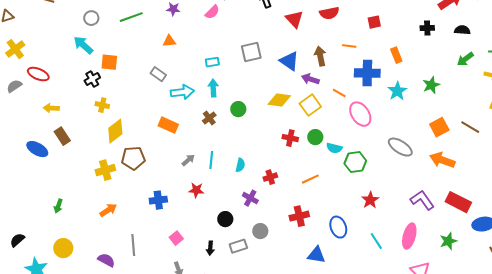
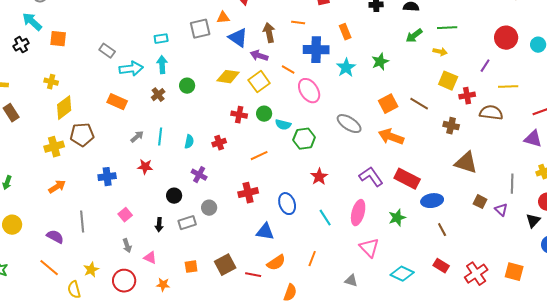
orange triangle: (169, 41) -> (223, 18), moved
black cross: (92, 79) -> (21, 45), moved
red cross: (270, 177) -> (219, 143), moved

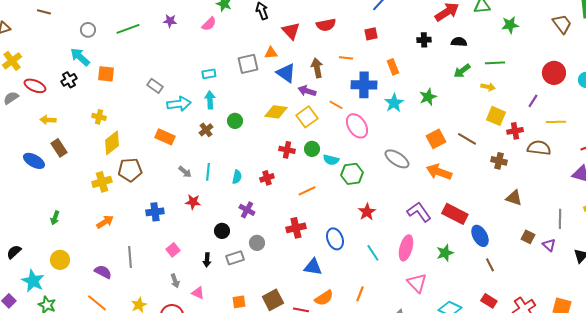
gray arrow: (137, 137) -> (185, 172), turned 80
brown triangle: (466, 163) -> (514, 198), size x0.7
blue ellipse: (432, 201) -> (480, 236), turned 70

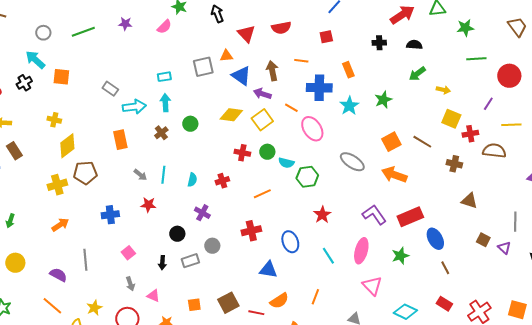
green line: (495, 63) -> (476, 59), moved
orange rectangle: (165, 137) -> (120, 140), turned 54
red rectangle: (455, 214) -> (410, 217), turned -50

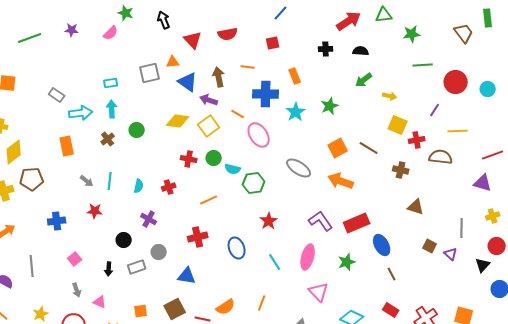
blue triangle: (268, 270) -> (187, 276), moved

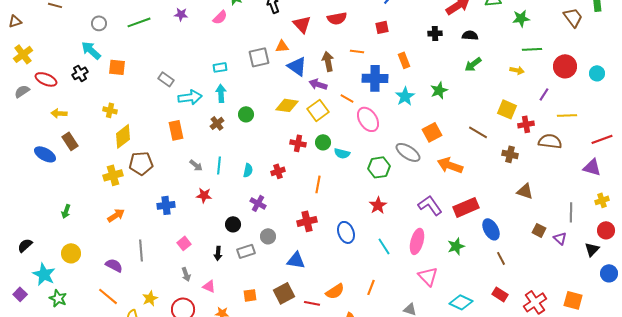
yellow arrow: (390, 96) -> (517, 70), moved
orange square: (338, 148) -> (432, 132), moved
green hexagon: (254, 183) -> (379, 167), moved
orange line: (209, 200) -> (318, 184), turned -54

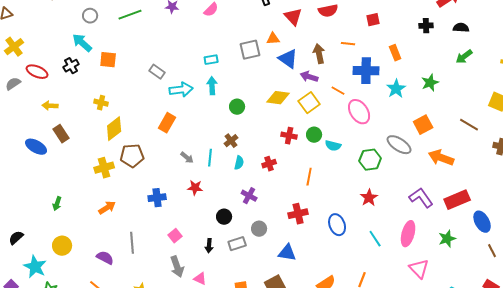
brown cross: (217, 123) -> (231, 141), moved
orange rectangle: (176, 130) -> (167, 123), turned 42
gray arrow: (186, 274) -> (177, 267), size x1.5

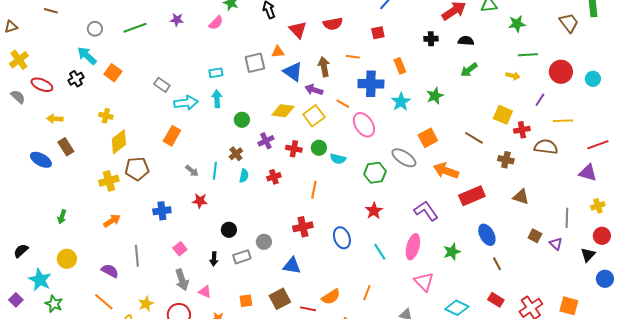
orange square: (108, 60) -> (113, 73), turned 30
gray semicircle: (13, 84) -> (18, 97), turned 77
purple cross: (249, 196) -> (266, 141), moved, turned 35
red rectangle: (457, 200) -> (472, 196), moved

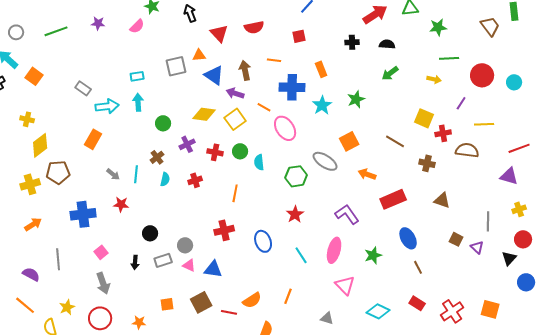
cyan semicircle: (338, 159) -> (259, 162), turned 70
orange arrow: (446, 171) -> (367, 174), size x0.7
blue cross: (162, 211) -> (83, 214), size x1.4
pink triangle: (205, 292) -> (189, 265), moved

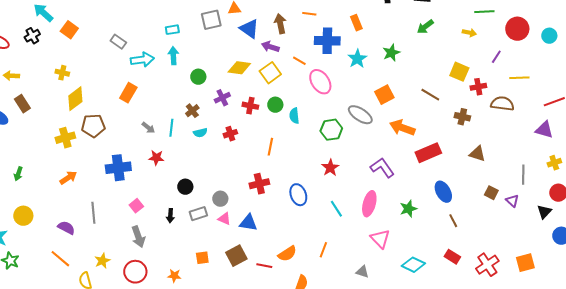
orange arrow: (367, 174) -> (402, 128), size x1.4
cyan semicircle: (165, 179) -> (200, 133), turned 64
orange square: (490, 309) -> (525, 263), turned -30

